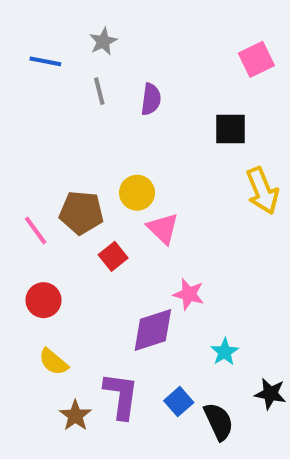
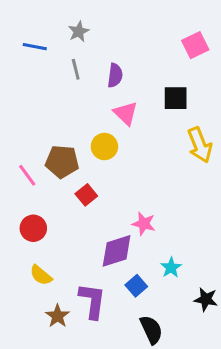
pink triangle: (163, 229) -> (126, 113), moved
blue square: (179, 402) -> (136, 286), moved
black semicircle: (219, 422) -> (151, 330), moved

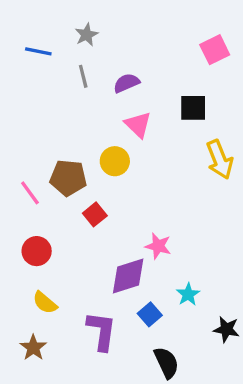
purple semicircle: (115, 75) -> (126, 83), turned -120
brown star: (58, 316) -> (33, 348), moved

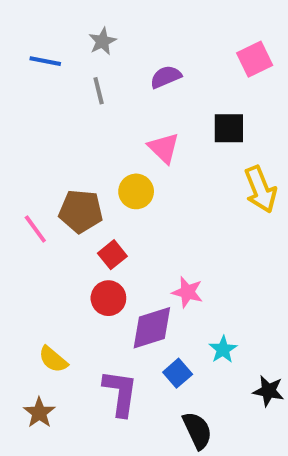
purple semicircle: (126, 83) -> (166, 77), moved
red circle: (37, 251) -> (108, 298), moved

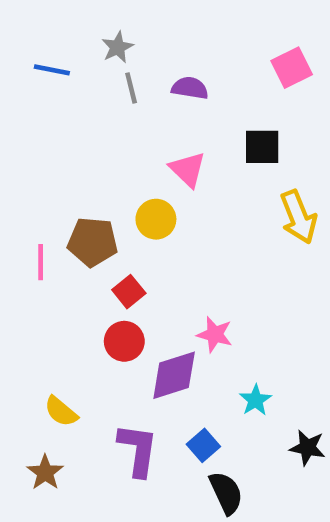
purple semicircle: (166, 77) -> (190, 88), turned 32
gray line: (99, 91) -> (131, 88), moved
pink line: (35, 229) -> (41, 262), turned 36
blue square: (178, 373) -> (203, 445), moved

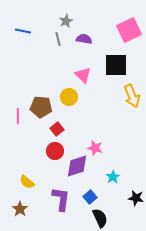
gray star: (117, 47) -> (66, 21), moved
pink square: (292, 68) -> (129, 30), size x1.4
black square: (262, 147) -> (116, 65), size x1.4

